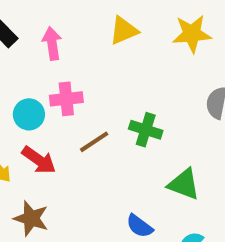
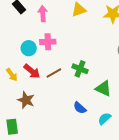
green cross: (146, 130) -> (80, 69), moved
brown line: (94, 142) -> (54, 73), moved

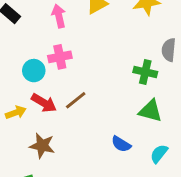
pink arrow: (43, 14) -> (59, 16), moved
green cross: (80, 69) -> (145, 72), moved
yellow arrow: (12, 75) -> (16, 112), turned -64

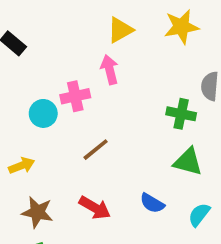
pink arrow: (59, 16) -> (110, 70), moved
red arrow: (44, 103) -> (95, 208), moved
brown star: (42, 146) -> (37, 212), moved

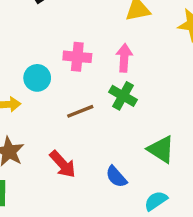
pink arrow: (110, 70) -> (124, 58), moved
cyan circle: (43, 113) -> (37, 78), moved
green cross: (181, 114) -> (123, 96), moved

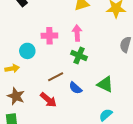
brown line: (80, 111) -> (56, 77), moved
blue semicircle: (116, 177) -> (75, 88), moved

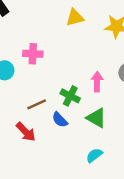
pink arrow: (77, 33) -> (97, 82), moved
green cross: (79, 55) -> (70, 96), moved

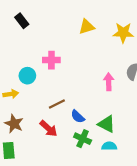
green cross: (70, 96) -> (83, 139), moved
green triangle: (96, 118) -> (107, 124), moved
cyan semicircle: (94, 155) -> (109, 146), turned 40

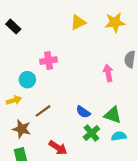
brown line: (57, 104) -> (43, 111), moved
red arrow: (48, 128) -> (58, 148), moved
green cross: (83, 139) -> (91, 133), turned 35

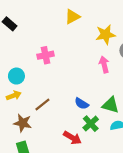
yellow star: (115, 23) -> (105, 35), moved
cyan circle: (27, 80) -> (16, 76), moved
red arrow: (58, 148) -> (72, 138), moved

